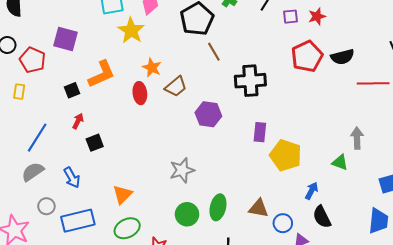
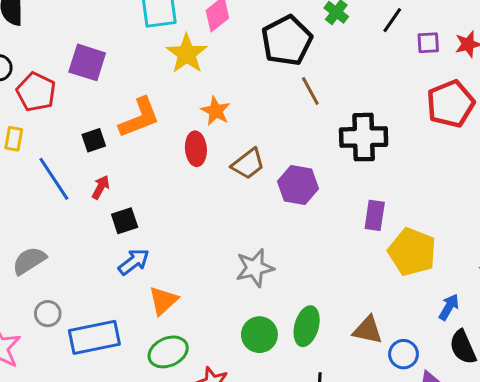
brown trapezoid: (176, 87) -> (248, 164), moved
blue line: (37, 138) -> (54, 179), moved, turned -68
blue arrow: (72, 178) -> (134, 262), moved, turned -100

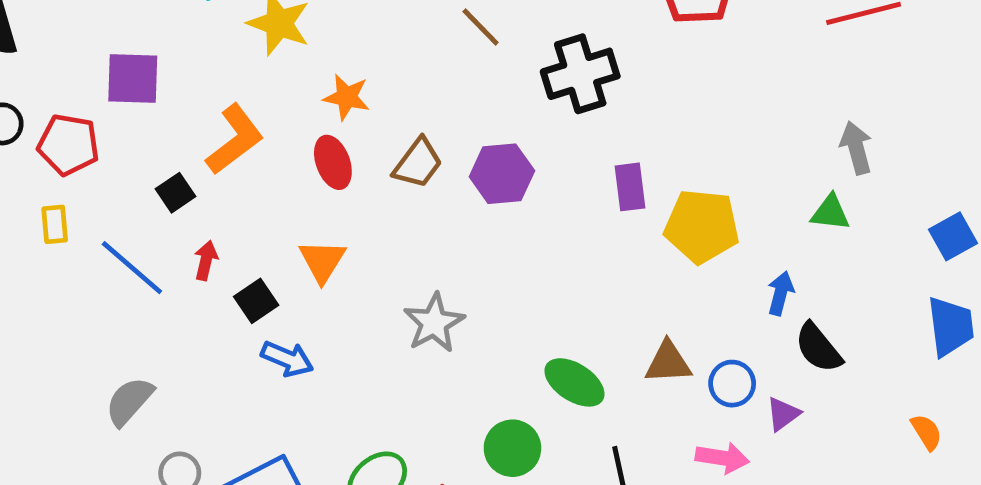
blue arrow: (134, 262) -> (287, 359), turned 76
gray star: (255, 268) -> (434, 323), moved
orange triangle: (163, 301) -> (322, 261), moved
green ellipse: (307, 326) -> (574, 382), turned -57
green circle: (259, 335) -> (512, 448), moved

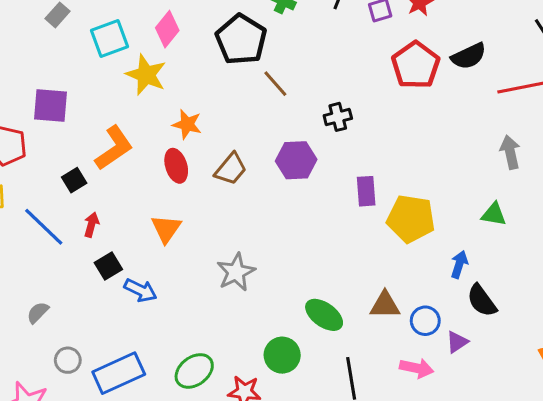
black cross: (580, 74) -> (338, 117), size x0.6
gray arrow: (856, 148) -> (510, 152), moved
purple hexagon: (502, 174) -> (296, 160), moved
black square: (256, 301) -> (108, 266), moved
gray semicircle: (129, 401) -> (38, 312), size x0.7

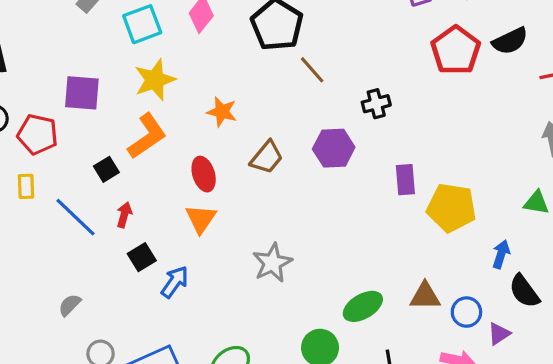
yellow star: (146, 75) -> (155, 80), moved, turned 30
red ellipse: (176, 166) -> (204, 174), moved
blue arrow: (140, 290) -> (175, 282), turned -80
green ellipse: (324, 315) -> (363, 306), turned -66

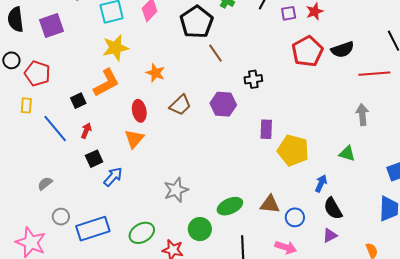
purple square: (82, 93) -> (52, 26), moved, turned -30
gray star: (272, 263) -> (176, 190), moved
purple triangle: (499, 334) -> (330, 235), moved

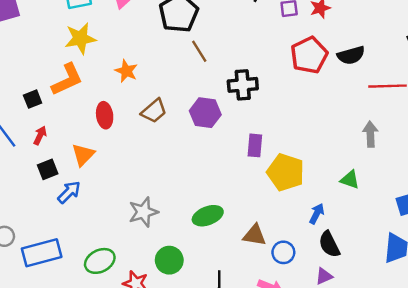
black cross: (253, 79) -> (243, 85), size x1.4
orange triangle: (134, 139) -> (83, 155), moved
green ellipse: (230, 206) -> (208, 216), moved

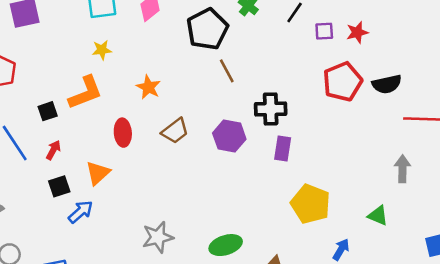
yellow star: (80, 38) -> (102, 50), size x0.6
purple rectangle: (255, 145) -> (283, 149), moved

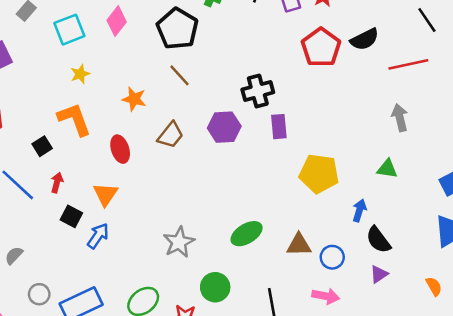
brown line: (227, 71) -> (179, 75), moved
orange L-shape: (85, 93) -> (74, 119), turned -75
black square: (59, 186) -> (71, 216), turned -30

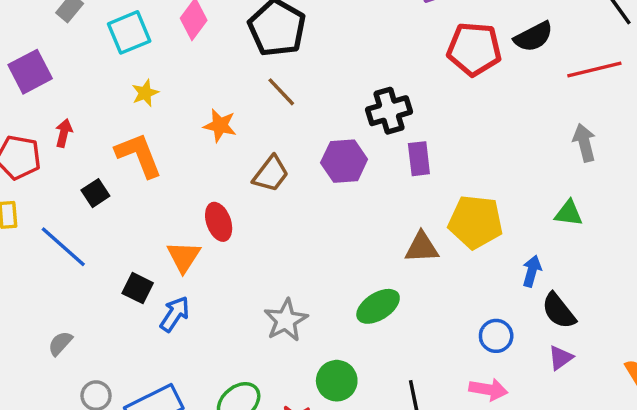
red pentagon: (321, 47) -> (474, 49), turned -30
red ellipse: (120, 149) -> (219, 222), moved
red arrow: (57, 183) -> (64, 133), moved
brown triangle: (299, 245) -> (422, 247), moved

